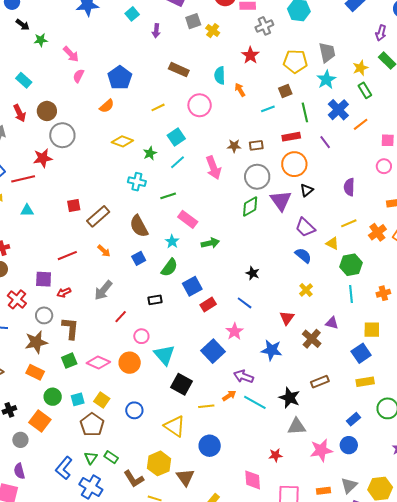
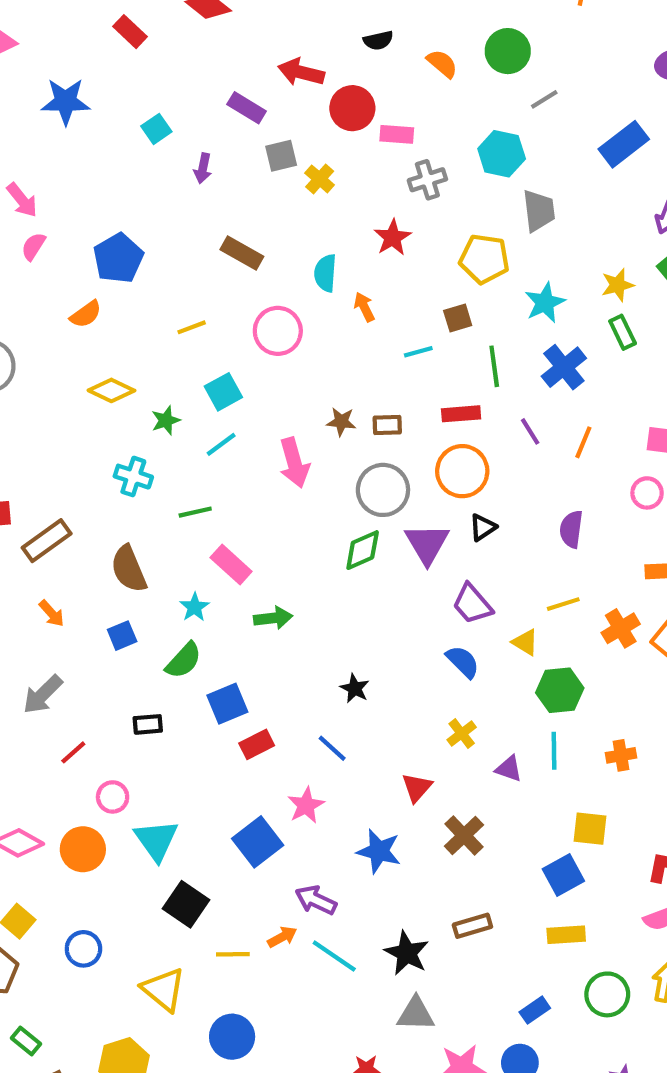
gray trapezoid: (327, 52) -> (539, 211), moved
orange line: (361, 124) -> (583, 442), moved, turned -35
purple triangle: (332, 323) -> (509, 769), moved

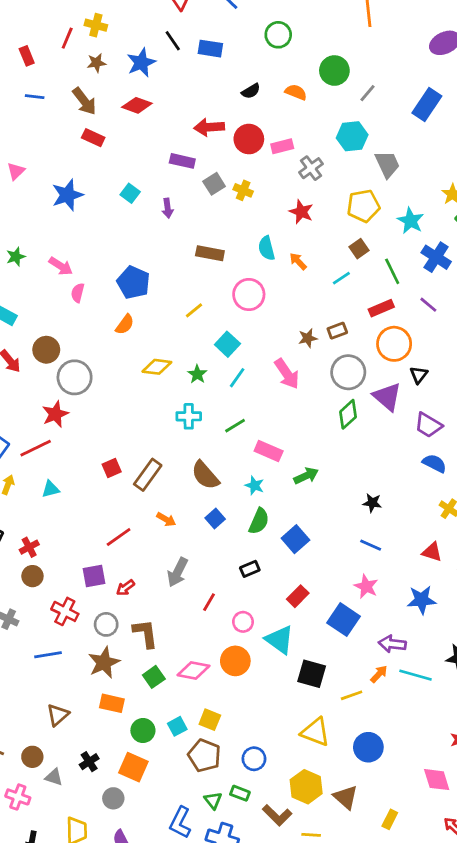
red rectangle: (257, 744) -> (298, 596), moved
red triangle: (417, 788) -> (432, 552), turned -35
blue circle: (83, 949) -> (254, 759), moved

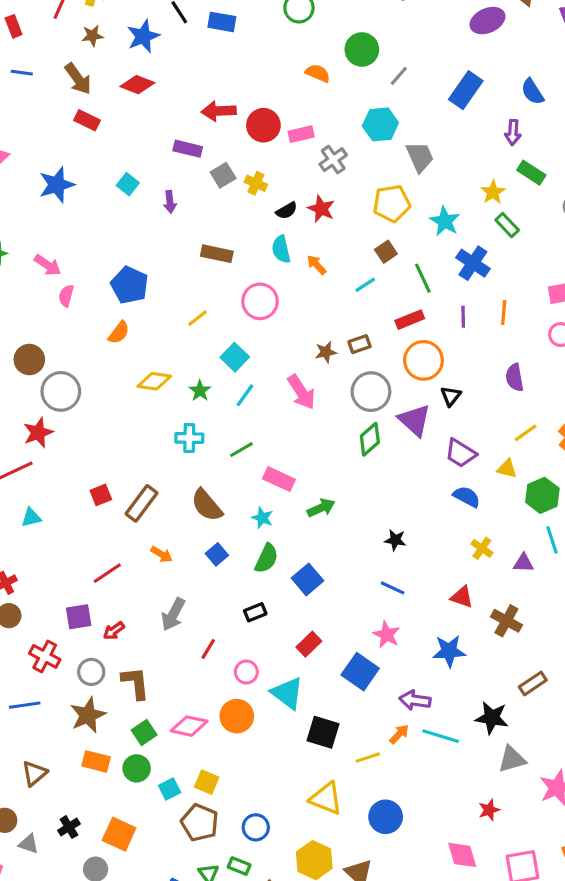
black semicircle: (251, 91) -> (287, 211), moved
purple line: (428, 305) -> (463, 317), turned 48
green circle: (143, 730) -> (137, 768), moved

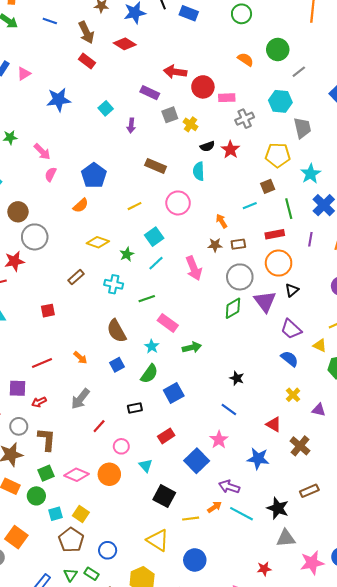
orange arrow: (317, 265) -> (221, 221), moved
brown rectangle: (142, 503) -> (76, 277), moved, size x0.7
cyan triangle: (287, 693) -> (146, 466), size x0.6

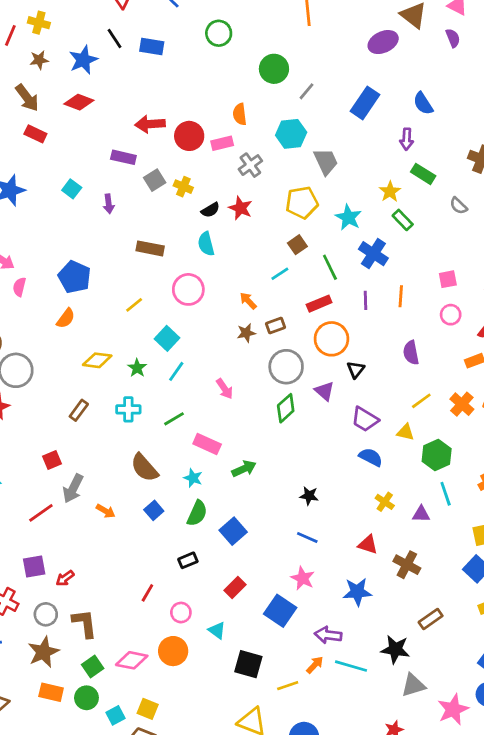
orange semicircle: (246, 59) -> (240, 114), moved, turned -119
pink arrow: (194, 268) -> (225, 389), moved, size x0.7
purple triangle: (265, 301) -> (324, 391), size x0.7
red line: (42, 363) -> (41, 513), moved
gray arrow: (80, 399) -> (73, 488), moved

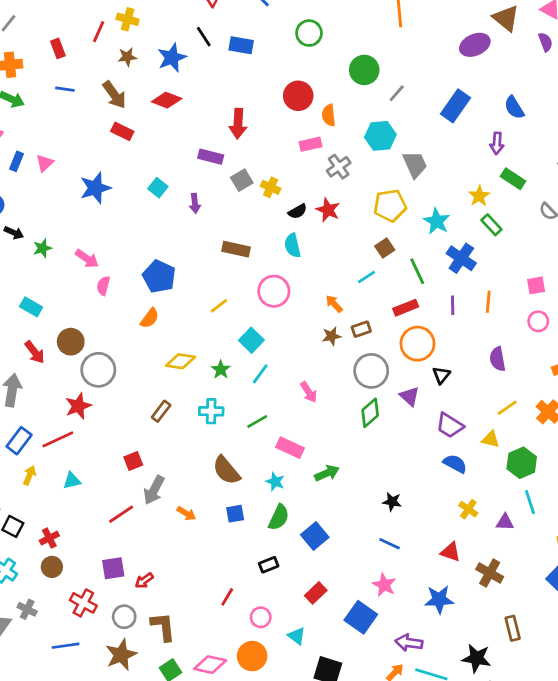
red arrow: (150, 124) -> (238, 124), turned -84
red circle: (189, 136) -> (298, 96), moved
blue square: (154, 510) -> (235, 514), turned 30
brown rectangle: (431, 619) -> (513, 628), turned -70

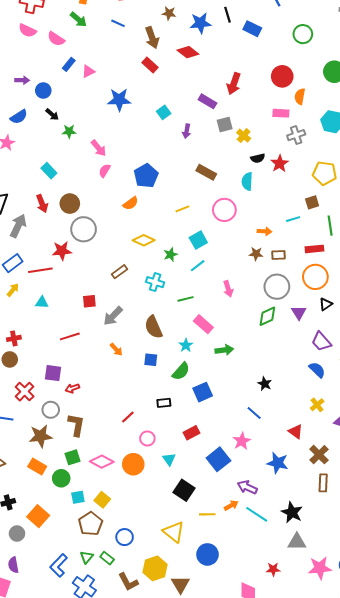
orange arrow: (334, 304) -> (264, 231), turned 120
gray arrow: (154, 490) -> (113, 316), moved
brown rectangle: (513, 628) -> (323, 483), moved

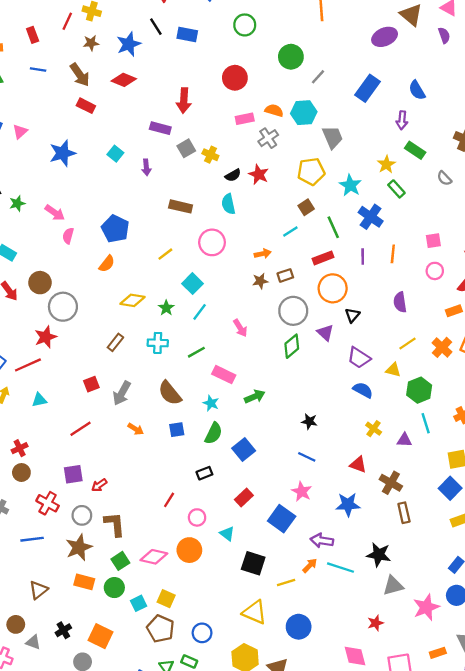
orange semicircle: (300, 96) -> (274, 110), moved, turned 112

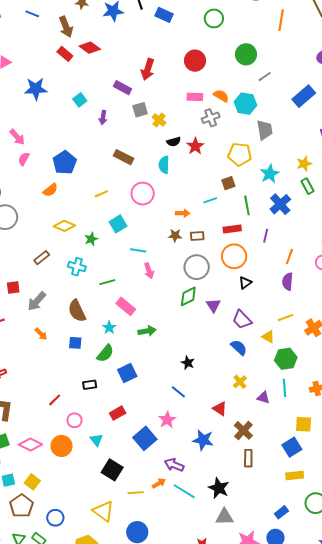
red diamond: (124, 80) -> (90, 48), moved
orange line: (393, 254) -> (289, 257), moved
cyan line: (200, 312) -> (138, 250), moved, turned 49
purple triangle: (325, 333) -> (213, 305), moved

